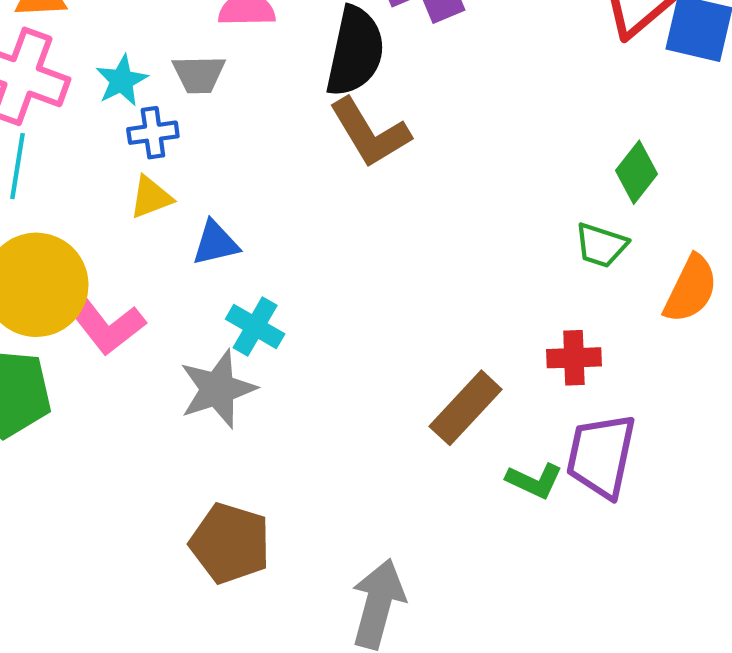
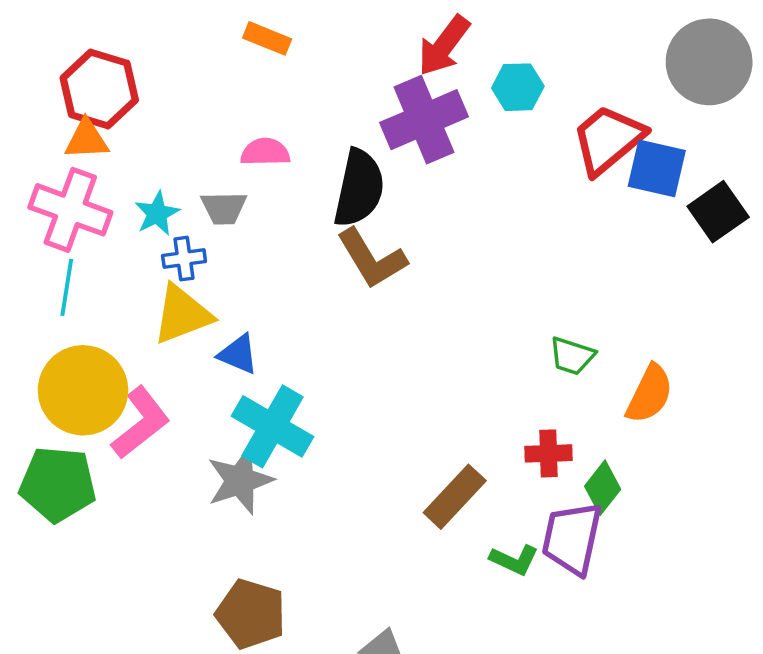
green diamond: (636, 172) -> (603, 488), moved
yellow triangle: (151, 197) -> (182, 314), size x1.6
blue triangle: (215, 243) -> (238, 354), turned 36
pink L-shape: (103, 322) -> (141, 423), turned -90
cyan cross: (255, 326) -> (272, 426), size x1.6

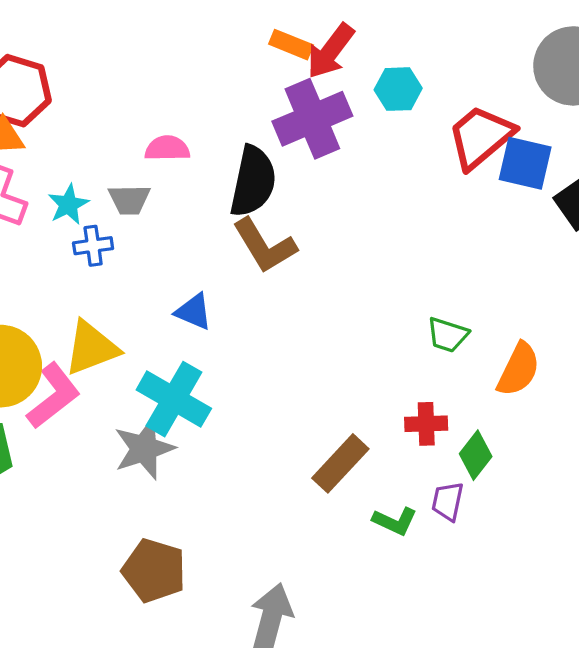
orange rectangle: (267, 38) -> (291, 45), moved
yellow triangle: (182, 314) -> (91, 348), moved
blue triangle: (238, 354) -> (194, 312), moved
purple trapezoid: (572, 538) -> (448, 501), size x0.6

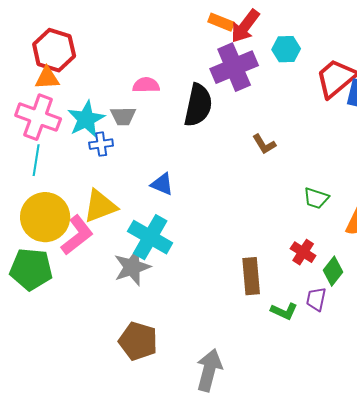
cyan star: (68, 204) -> (86, 119), size x1.5
brown L-shape: (265, 246) -> (264, 144), moved, size x0.6
red cross: (426, 424) -> (303, 252), turned 35
brown rectangle: (340, 463) -> (251, 276), turned -48

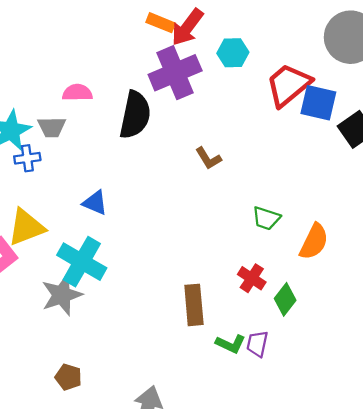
purple trapezoid: (316, 299) -> (257, 344), moved
brown pentagon: (138, 341) -> (68, 377), size x0.6

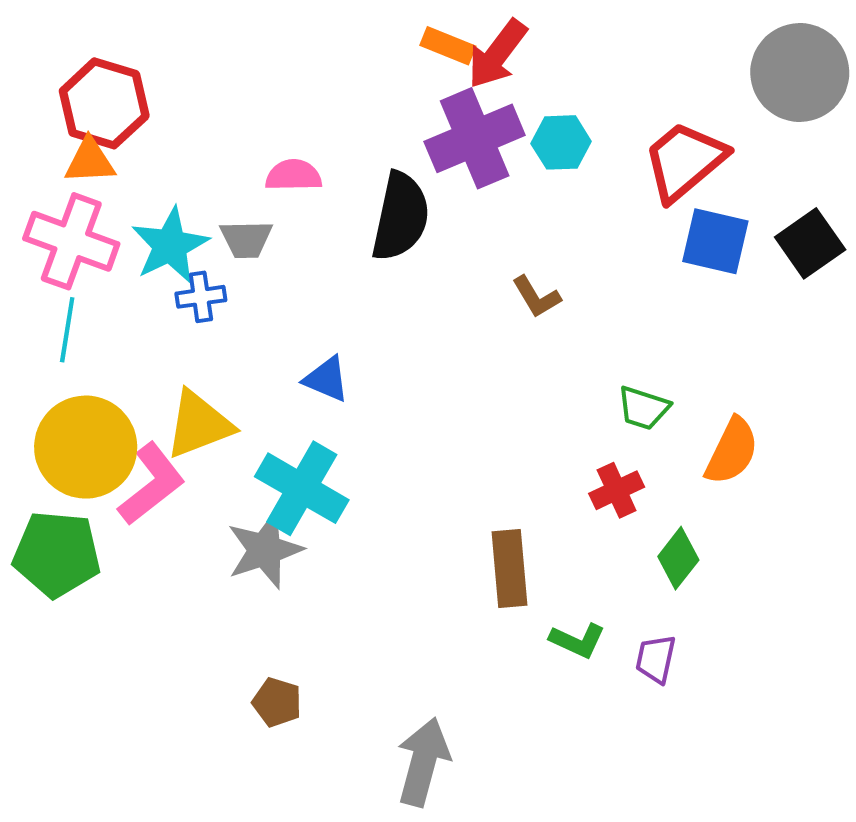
cyan hexagon: (233, 53) -> (561, 142), moved
blue square: (318, 103) -> (715, 241), moved
red cross: (252, 278) -> (617, 490), moved, turned 32
purple trapezoid: (257, 344) -> (656, 659), moved

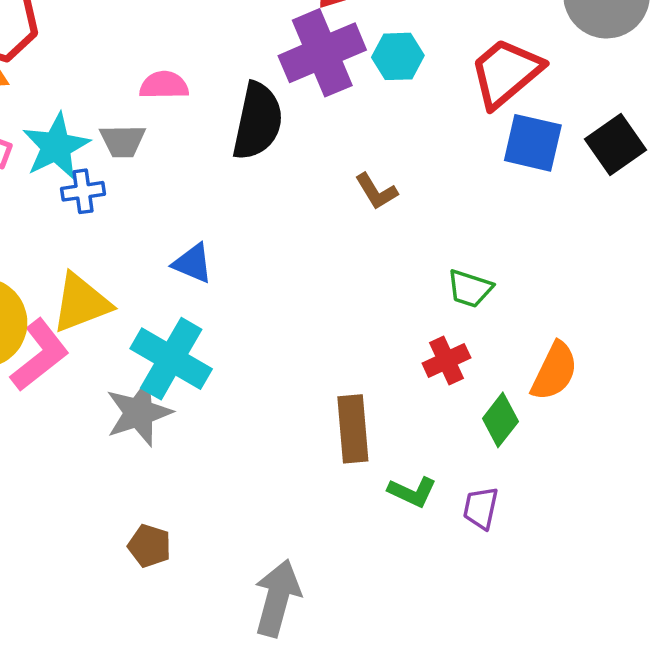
orange semicircle: (732, 451) -> (554, 371), moved

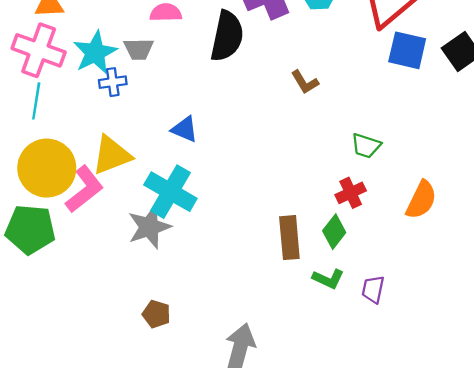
green diamond: (500, 420) -> (334, 232), moved

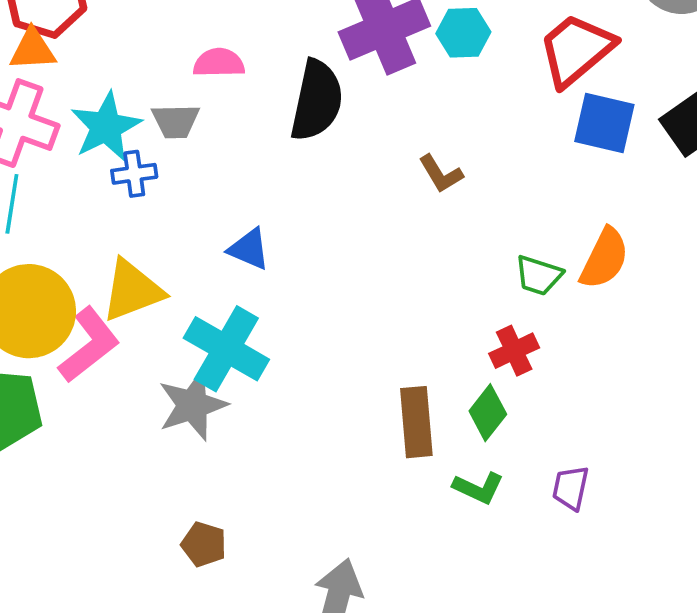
orange semicircle: (421, 200) -> (604, 258), moved
purple trapezoid: (373, 289) -> (571, 488), moved

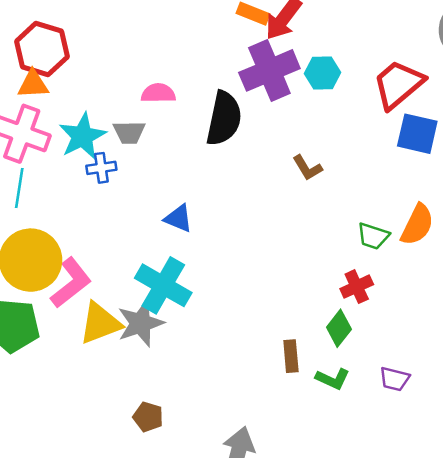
yellow triangle: (132, 290) -> (100, 323), moved
brown rectangle: (416, 422) -> (291, 356), moved, size x0.7
purple trapezoid: (571, 488) -> (395, 379), turned -88

